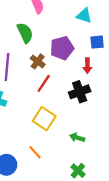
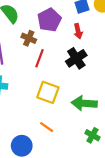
green arrow: (77, 138) -> (84, 103), size x1.6

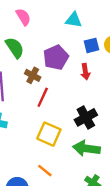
black cross: (76, 58) -> (86, 117), moved

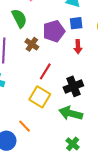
blue square: (92, 45) -> (76, 23), moved
red line: (43, 97) -> (45, 71), moved
orange line: (45, 171) -> (25, 126), moved

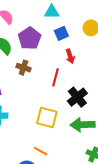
purple pentagon: (54, 31) -> (30, 38), moved
red line: (45, 71) -> (55, 77), moved

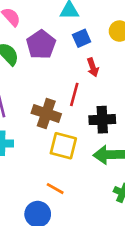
brown cross: (24, 68) -> (46, 113), moved, size x1.5
black cross: (77, 97) -> (102, 120), turned 36

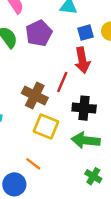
blue square: (82, 38) -> (86, 33), moved
red arrow: (93, 67) -> (82, 60), size x1.5

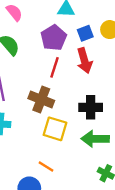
purple pentagon: (39, 33) -> (54, 38), moved
red line: (62, 82) -> (54, 67), moved

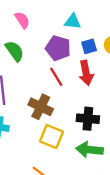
purple pentagon: (54, 38) -> (58, 48), turned -30
red line: (54, 67) -> (56, 77), turned -54

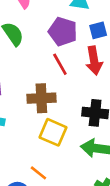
brown cross: (41, 107) -> (41, 98), turned -30

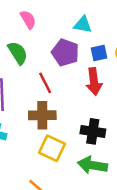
red line: (60, 64) -> (45, 83), moved

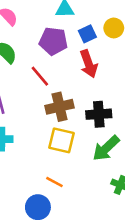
brown cross: (42, 115) -> (60, 107), moved
green arrow: (92, 165) -> (106, 148), turned -40

